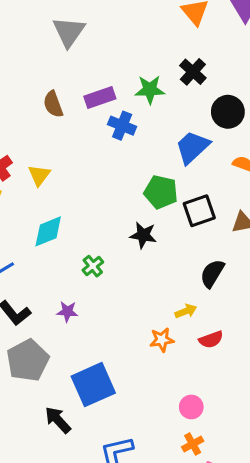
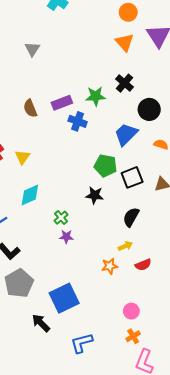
gray triangle: (69, 32) -> (32, 49), moved, size x0.7
black semicircle: (212, 273) -> (131, 217), moved
purple star: (67, 312) -> (66, 237), moved

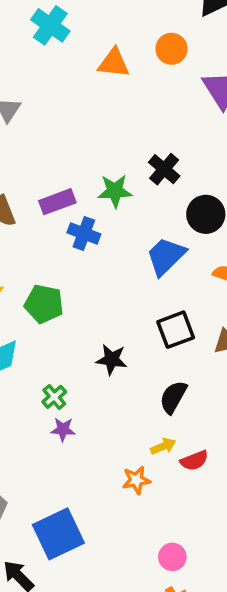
orange triangle: (125, 42) -> (114, 63), moved, turned -42
green pentagon: (106, 166) -> (44, 304), moved
red semicircle: (143, 265) -> (194, 461), moved

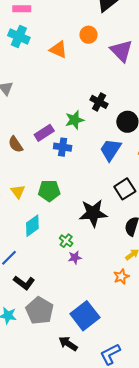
orange triangle: (114, 63) -> (58, 50), turned 30
black star: (112, 360) -> (93, 213), size x1.6

